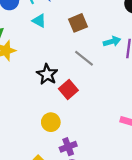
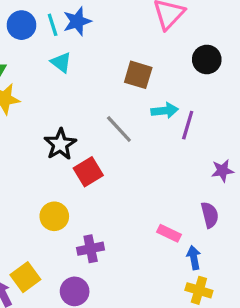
brown square: (78, 23) -> (138, 75), moved, turned 30
purple cross: (68, 147) -> (91, 249), moved

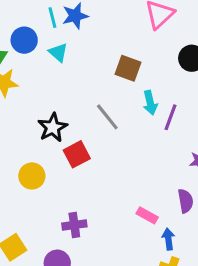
blue circle: (22, 25) -> (24, 40), moved
cyan arrow: (165, 111) -> (150, 103), turned 80
yellow circle: (54, 216) -> (32, 176), moved

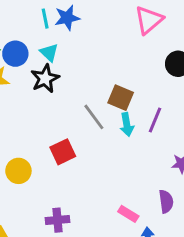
blue circle: (24, 40) -> (15, 54), moved
brown square: (128, 68) -> (121, 98), moved
cyan arrow: (150, 103) -> (127, 125), moved
black star: (53, 127) -> (45, 78), moved

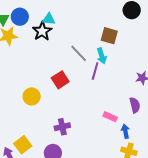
cyan triangle: (49, 53) -> (49, 19), moved, turned -32
brown square: (121, 98) -> (109, 36), moved
purple line: (155, 120) -> (95, 71), moved

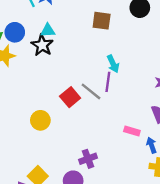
brown square: (109, 36) -> (102, 21), moved
gray line: (79, 53) -> (91, 91), moved
purple cross: (62, 127) -> (88, 159), moved

